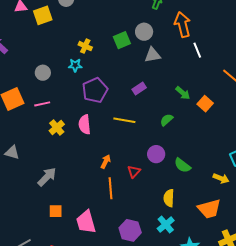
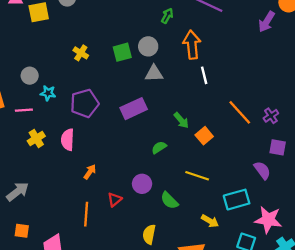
cyan star: (75, 65) -> (48, 93), moved
purple rectangle: (139, 89) -> (134, 109), size x1.6
yellow line: (124, 120) -> (197, 176), moved
orange arrow: (106, 162) -> (90, 172), moved

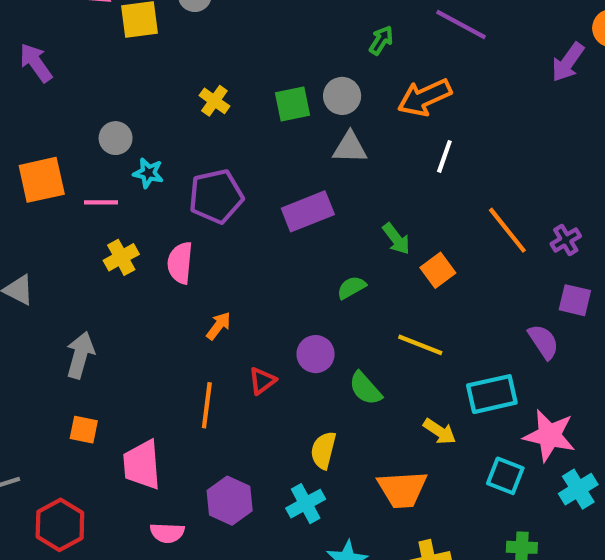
orange arrow: (192, 45) -> (425, 97), turned -112
white line: (204, 75) -> (444, 156), turned 30
gray arrow: (18, 192) -> (80, 355), turned -40

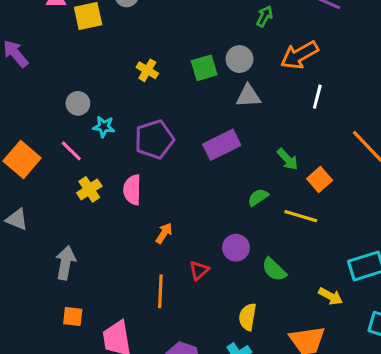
orange square: (42, 180) -> (22, 160), moved, turned -32
pink line: (101, 202) -> (71, 151), turned 50
yellow line: (420, 345) -> (301, 216), moved

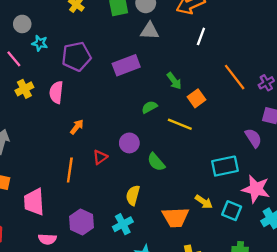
yellow arrow: (331, 296) -> (204, 202), moved

